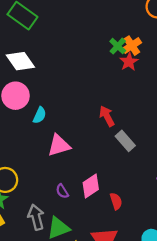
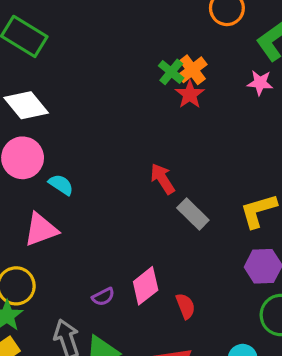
cyan semicircle: (40, 115) -> (61, 185), turned -77
pink triangle: (59, 145) -> (41, 229), moved
purple semicircle: (62, 191) -> (103, 297), turned -80

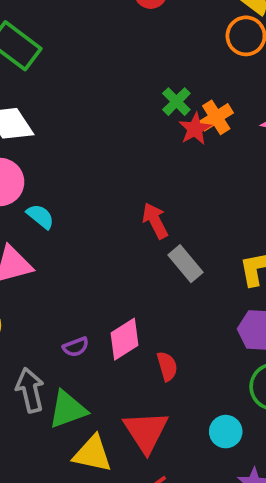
orange cross: (192, 70) -> (216, 117), moved

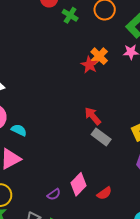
green cross: (176, 102) -> (70, 15), moved
red arrow: (155, 221) -> (93, 116), moved
red semicircle: (167, 366) -> (104, 193), turned 84

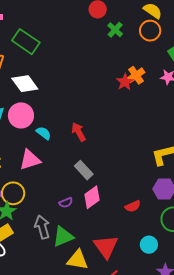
red arrow: (93, 116) -> (79, 132), moved
gray rectangle: (101, 137) -> (84, 170), moved
red semicircle: (104, 193) -> (133, 206), moved

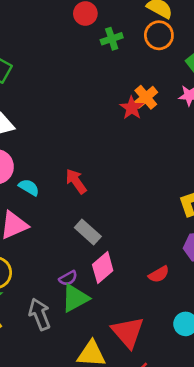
green cross: (115, 30) -> (112, 39), turned 35
green triangle: (63, 237) -> (75, 298), moved

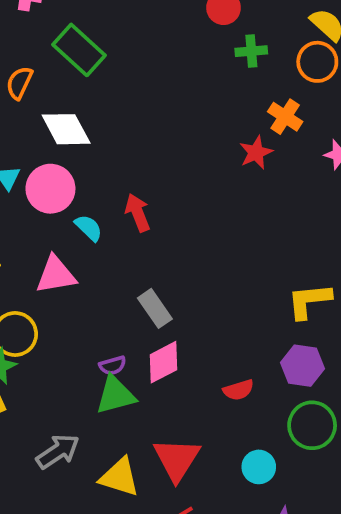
orange cross: (146, 97) -> (285, 117), moved, turned -30
red arrow: (76, 181) -> (138, 213), moved
gray arrow: (40, 314) -> (58, 451), moved, turned 64

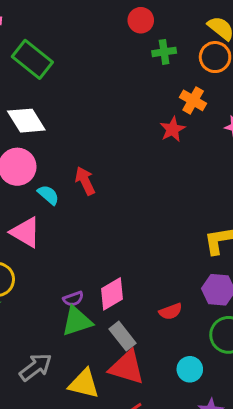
pink triangle: (56, 275) -> (25, 232), turned 44
gray rectangle: (155, 308) -> (122, 336), moved
red triangle: (177, 459) -> (127, 367), turned -42

